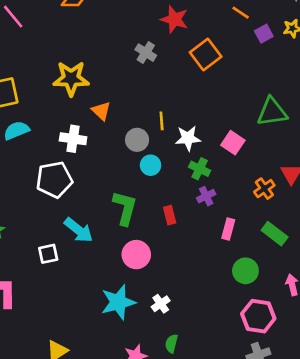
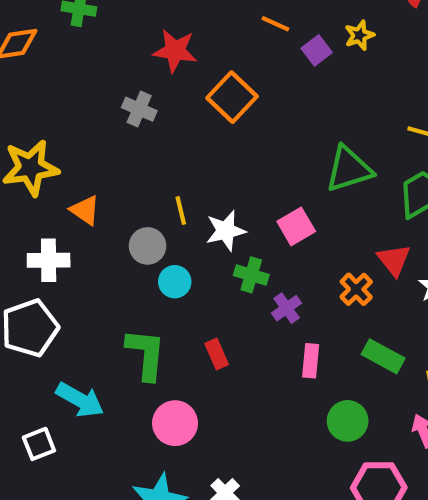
pink square: (233, 143) -> (296, 226), turned 35
purple cross: (206, 196) -> (287, 308), moved

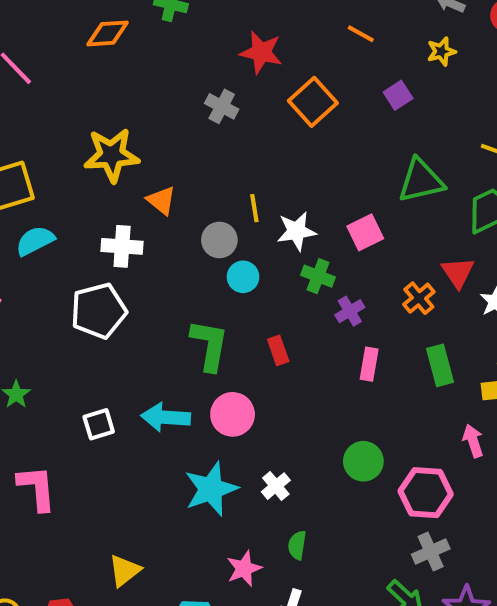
purple square: (317, 50) -> (398, 95), moved
green rectangle: (383, 356) -> (440, 365), turned 42
cyan arrow: (80, 400) -> (166, 417), moved, turned 150
green circle: (348, 421) -> (363, 461), moved

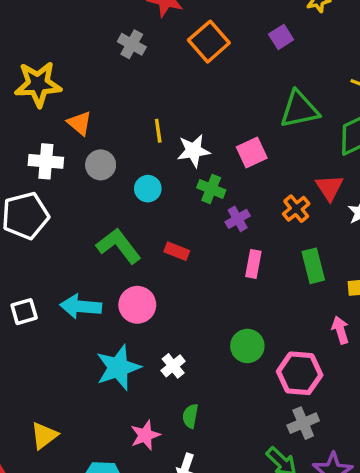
gray circle: (219, 240) -> (101, 165), moved
green L-shape: (209, 345) -> (119, 246), turned -48
red rectangle: (278, 350) -> (177, 251), turned -50

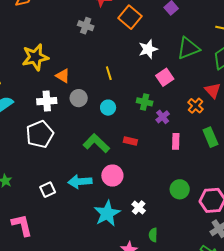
white star: (194, 151) -> (148, 49), moved

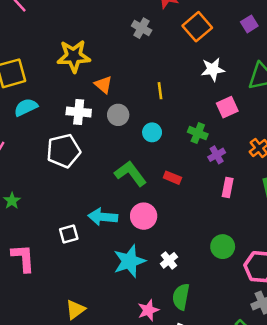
white square: (48, 190) -> (69, 234), moved
green semicircle: (153, 235) -> (181, 297), size x1.5

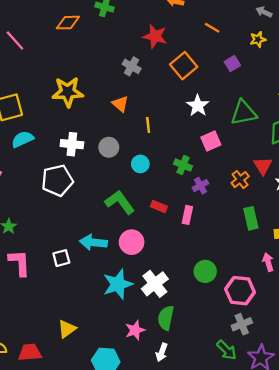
white star: (213, 69) -> (198, 106), turned -30
orange triangle: (103, 85) -> (120, 104), moved
pink rectangle: (228, 187) -> (187, 215), moved
pink L-shape: (23, 258) -> (19, 263), moved
white cross: (169, 260) -> (155, 284), size x1.6

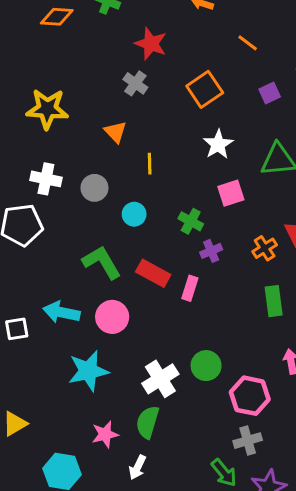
red star: (155, 36) -> (151, 44), moved
red rectangle: (159, 207) -> (153, 273), size x1.5
white cross: (155, 284) -> (160, 379), moved

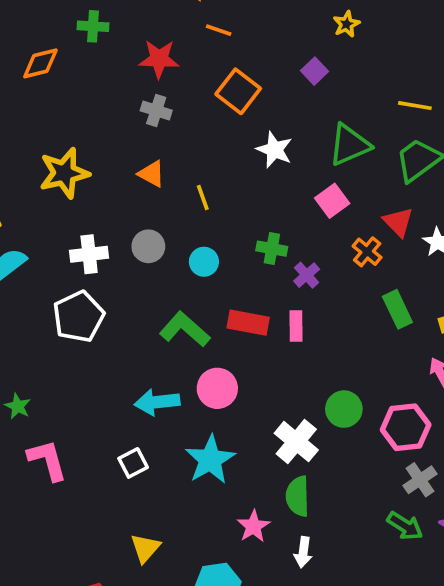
orange line: (248, 43) -> (219, 30), moved
pink square: (231, 193) -> (332, 201), moved
white square: (17, 329) -> (133, 463), moved

